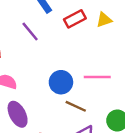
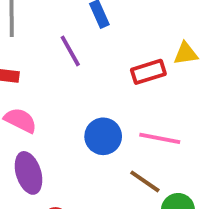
red rectangle: (75, 19) -> (148, 72), moved
brown line: (76, 106) -> (145, 181), moved

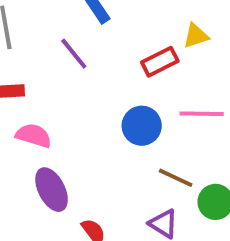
blue circle: (103, 136) -> (142, 126), moved
pink line: (160, 138) -> (202, 114), moved

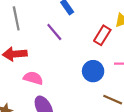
red rectangle: (160, 62) -> (102, 35), turned -30

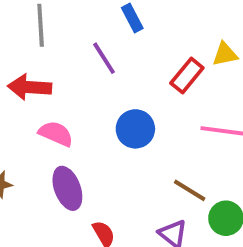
blue circle: (93, 71) -> (135, 129), moved

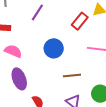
purple line: (104, 58) -> (37, 12), turned 66
brown line: (190, 190) -> (72, 76), moved, turned -36

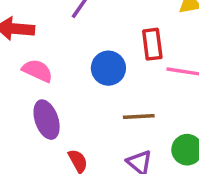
red rectangle: (80, 21) -> (152, 44), moved, turned -48

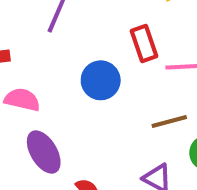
brown line: (139, 116) -> (169, 122), moved

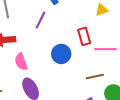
pink semicircle: (22, 100) -> (21, 62), turned -126

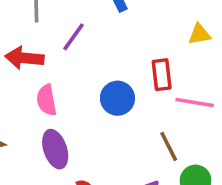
purple line: (40, 20) -> (74, 37), moved
brown line: (95, 77) -> (169, 146), turned 66

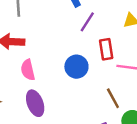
purple line: (74, 37) -> (87, 22), moved

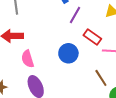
red rectangle: (106, 49) -> (92, 37), turned -42

